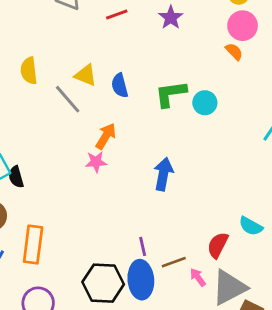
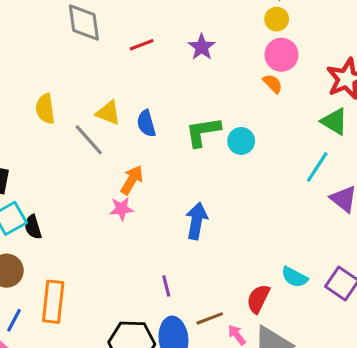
purple line: (143, 246) -> (166, 286), moved

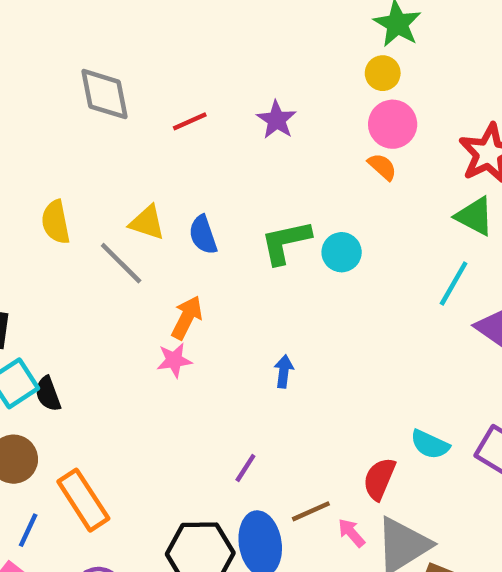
blue arrow: (196, 221) -> (284, 371), size x0.6
purple line: (166, 286) -> (245, 468), turned 50
orange rectangle: (53, 302) -> (83, 500), turned -36

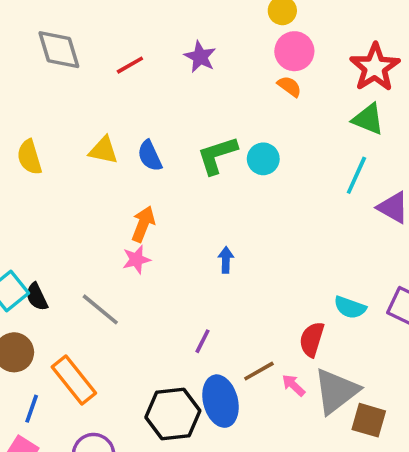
gray line: (121, 263) -> (100, 309), moved

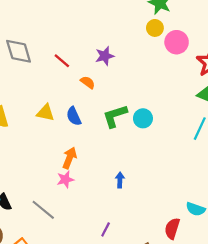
pink circle: (294, 51) -> (177, 42), moved
purple star: (200, 57) -> (105, 56), turned 30
red line: (130, 65) -> (62, 61), turned 70
orange semicircle: (289, 86) -> (88, 82), moved

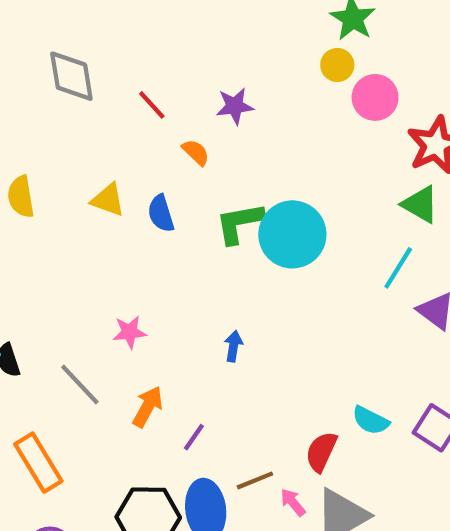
cyan circle: (143, 118) -> (292, 234), size x1.8
orange arrow: (70, 158) -> (148, 407), moved

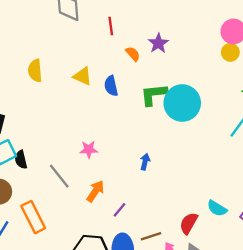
yellow circle: (337, 65) -> (230, 52), moved
red line: (152, 105) -> (111, 26), turned 30
purple star: (235, 106) -> (158, 43), moved, turned -30

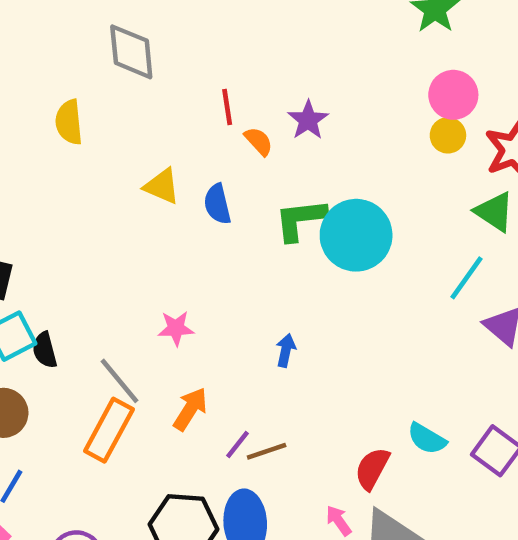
red line: (111, 26) -> (227, 107), moved
yellow semicircle: (35, 71) -> (69, 122), moved
orange rectangle: (33, 217) -> (109, 430), moved, turned 56
brown line: (151, 236) -> (267, 451), moved

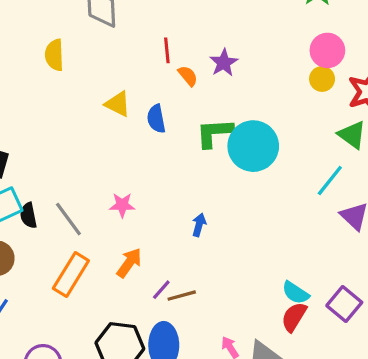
gray line: (120, 381) -> (68, 219), moved
red semicircle: (372, 469) -> (294, 317), moved

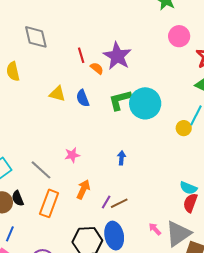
purple star: (224, 63) -> (117, 56), size x1.6
yellow circle: (322, 79) -> (184, 128), moved
black semicircle: (28, 215) -> (18, 198), moved

